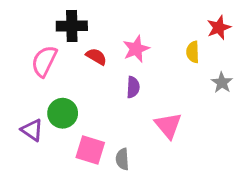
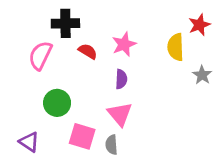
yellow semicircle: (193, 52) -> (176, 47), size x1.4
pink triangle: (168, 125) -> (120, 114), moved
purple triangle: (32, 130) -> (29, 142), moved

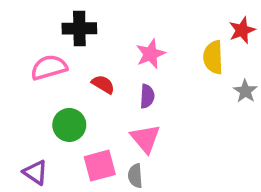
red semicircle: (88, 51) -> (103, 84), moved
pink semicircle: (40, 55) -> (49, 67), turned 48
pink square: (82, 136) -> (100, 166), turned -32

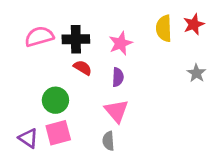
black cross: (79, 28) -> (76, 39), moved
yellow semicircle: (213, 57) -> (164, 28), moved
pink semicircle: (49, 67) -> (39, 37), moved
pink square: (100, 166) -> (58, 133), moved

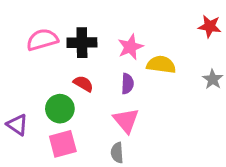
red star: (194, 24) -> (210, 26), turned 30
yellow semicircle: (164, 28) -> (161, 65), moved, turned 100
red semicircle: (83, 68) -> (83, 84), moved
purple triangle: (28, 138) -> (17, 125), moved

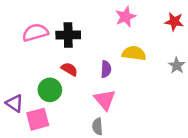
pink star: (130, 47) -> (126, 17), moved
pink square: (63, 144) -> (38, 119), moved

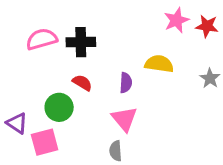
pink star: (126, 17) -> (177, 20), moved

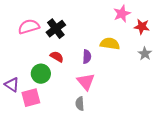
red star: (207, 26) -> (142, 27), moved
black cross: (81, 42) -> (56, 29), turned -36

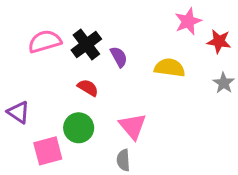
purple semicircle: (87, 57) -> (119, 57), moved, turned -32
green circle: (41, 74) -> (79, 128), moved
purple triangle: (12, 85) -> (19, 112), moved

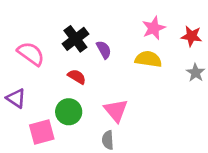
pink star: (188, 21) -> (154, 28), moved
pink semicircle: (45, 41) -> (31, 54), moved, turned 52

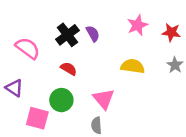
purple semicircle: (104, 50) -> (93, 34), moved
yellow semicircle: (148, 59) -> (133, 66), moved
pink square: (42, 132) -> (37, 118), turned 30

